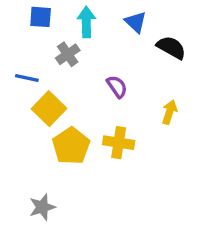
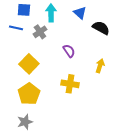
blue line: (27, 78) -> (16, 28), moved
yellow pentagon: (71, 146) -> (29, 94), moved

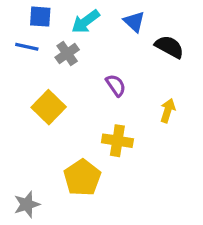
cyan arrow: (51, 13) -> (86, 22), turned -126
yellow pentagon: (29, 94) -> (82, 178), moved
gray star: (25, 122) -> (27, 204), moved

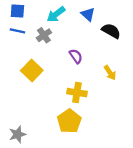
blue square: (40, 17) -> (17, 11), moved
yellow arrow: (168, 111) -> (110, 73), turned 128
yellow pentagon: (82, 178) -> (69, 121), moved

